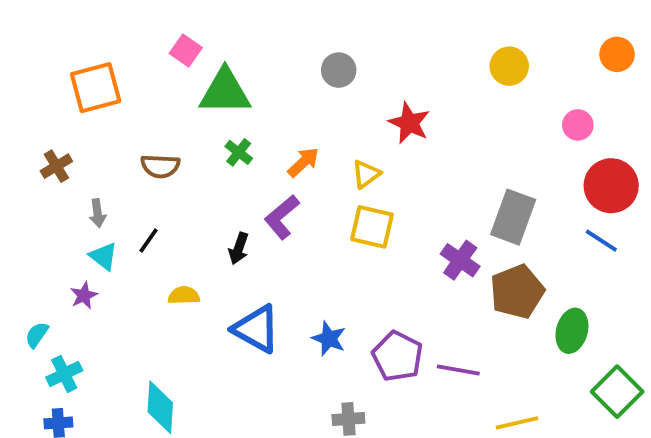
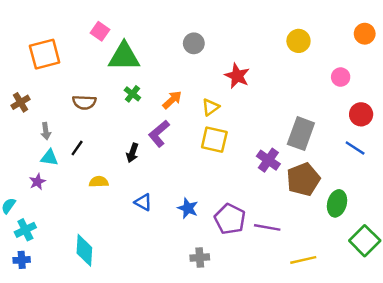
red circle: (611, 186) -> (361, 114), size x0.7
cyan triangle: (103, 256) -> (49, 158), turned -30
blue triangle: (256, 329) -> (143, 202), size x0.6

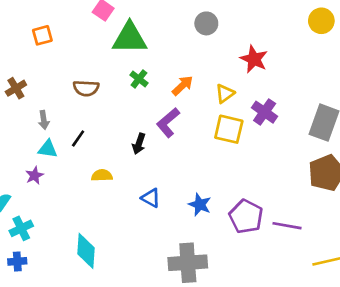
orange square: (45, 54) -> (42, 35), size x0.6
purple cross: (268, 160) -> (265, 112), moved
gray cross: (200, 258) -> (188, 263), moved, size x1.8

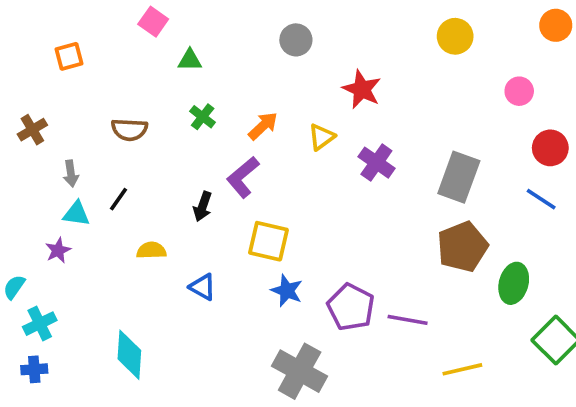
green triangle: (130, 38) -> (190, 60), size x0.5
yellow square: (229, 129) -> (268, 241), moved
blue triangle: (151, 198) -> (203, 287), moved
gray cross: (188, 263) -> (300, 371), moved, turned 33

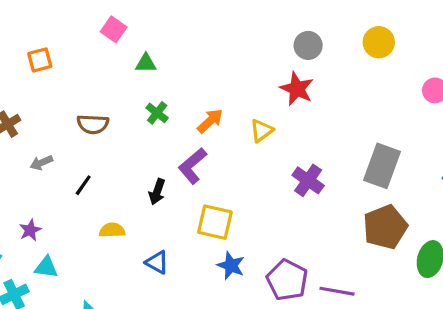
gray circle: (296, 40) -> (308, 45), moved
purple cross: (376, 163) -> (308, 180), moved
gray arrow: (71, 174) -> (41, 163), turned 75
cyan triangle: (76, 214) -> (46, 267), moved

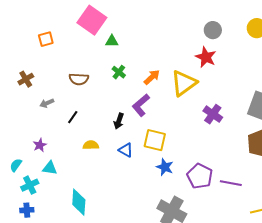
pink square: (114, 29) -> (92, 20), size x1.8
yellow triangle: (262, 131) -> (184, 83), size x1.8
blue triangle: (157, 262) -> (126, 150), moved

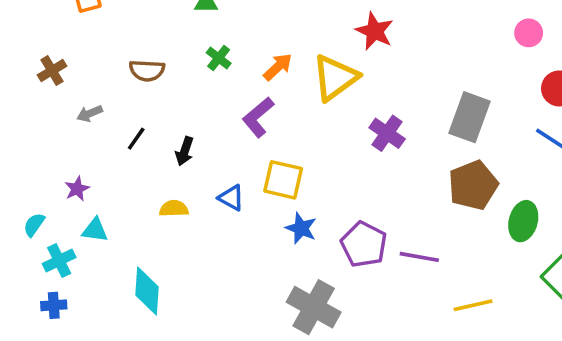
black arrow: (119, 121) -> (185, 151), moved
yellow semicircle: (91, 145) -> (174, 209), moved

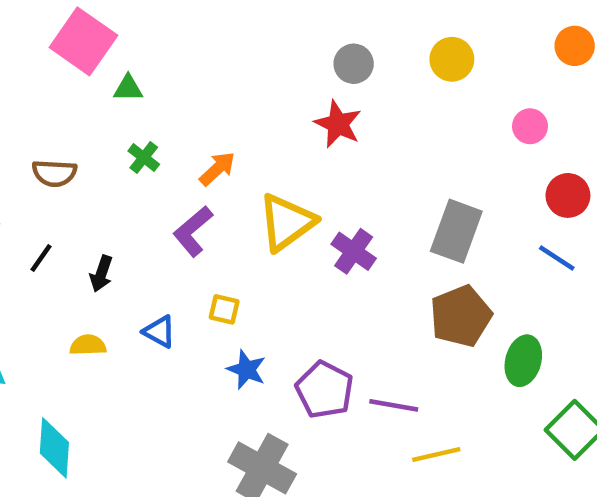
yellow triangle: (335, 78) -> (287, 222), moved
yellow square: (283, 180) -> (224, 309), size x0.6
yellow line: (473, 305) -> (436, 454), moved

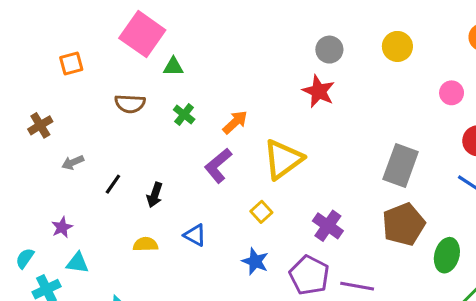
brown semicircle: (54, 173) -> (130, 104), moved
purple cross: (354, 251) -> (328, 226), moved
yellow square: (224, 309) -> (261, 212), moved, turned 35

